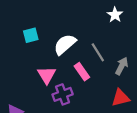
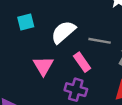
gray line: (98, 52) -> (100, 41), turned -48
purple cross: (63, 94) -> (76, 90), moved, turned 36

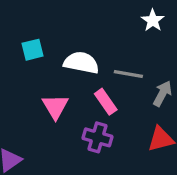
white semicircle: (63, 32) -> (81, 63), turned 52

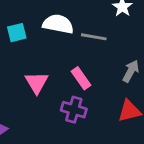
white semicircle: (81, 63) -> (58, 24), moved
gray line: (128, 74) -> (94, 37), moved

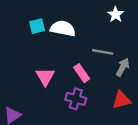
cyan square: (17, 33) -> (37, 26), moved
gray line: (94, 37) -> (103, 52), moved

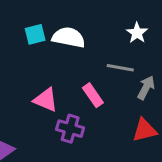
white star: (116, 14) -> (137, 33), moved
pink triangle: (45, 77) -> (46, 100), turned -36
purple cross: (76, 99) -> (70, 129), moved

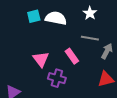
white star: (137, 33) -> (90, 13), moved
pink triangle: (46, 100) -> (41, 59), turned 30

